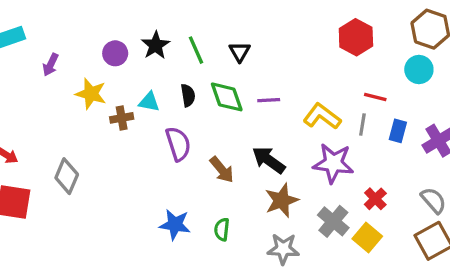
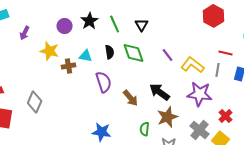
purple line: (269, 100) -> (168, 55), moved, turned 56
green semicircle: (222, 229) -> (145, 129), moved

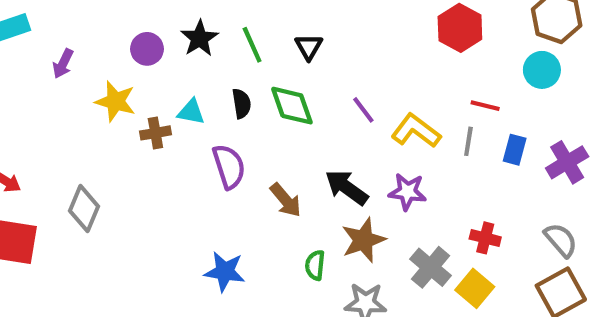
purple star: (200, 94) -> (407, 192), moved, size x0.7
red cross: (226, 116) -> (485, 238), turned -32

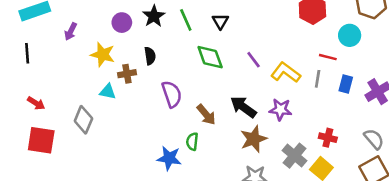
cyan circle: (542, 70) -> (350, 35), moved
black semicircle: (242, 104) -> (150, 56), moved
cyan triangle: (191, 112) -> (108, 92), moved
green semicircle: (315, 265) -> (192, 142), moved

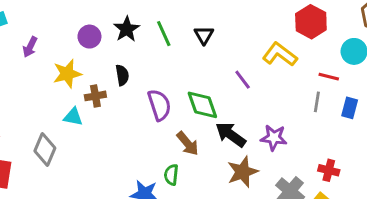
yellow star: (103, 55) -> (67, 74), turned -30
green diamond: (210, 57) -> (202, 105), moved
yellow L-shape: (286, 72) -> (280, 54), moved
purple semicircle: (172, 94) -> (159, 105), moved

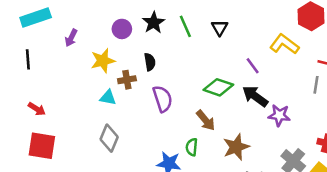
purple semicircle: (159, 105) -> (162, 99), moved
green diamond: (202, 105) -> (218, 87), turned -52
black arrow: (231, 135) -> (255, 96), moved
gray diamond: (45, 149) -> (109, 138), moved
brown star: (243, 172) -> (236, 147), moved

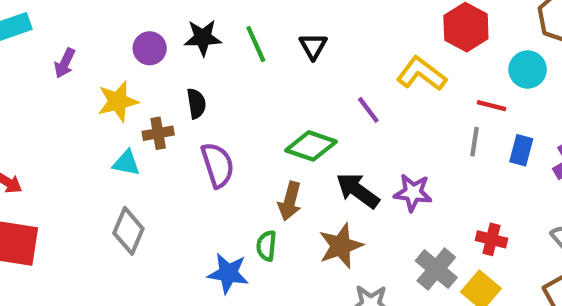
black star: (154, 23) -> (203, 38), turned 30
black arrow: (255, 96) -> (358, 191), moved
brown arrow: (206, 120) -> (290, 201), turned 55

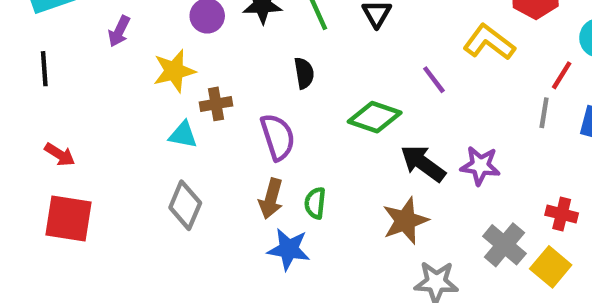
black semicircle: (196, 103) -> (304, 73), moved
red line: (491, 106) -> (562, 75), turned -72
brown arrow: (290, 201) -> (271, 199), moved
green semicircle: (266, 246) -> (315, 203), moved

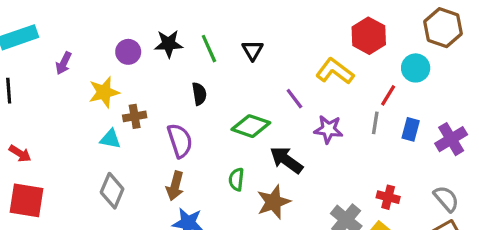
purple star: (480, 166) -> (328, 129), moved
green semicircle: (315, 203) -> (236, 179), moved

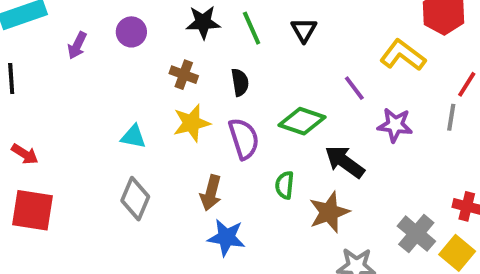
purple circle: (128, 52) -> (131, 32), moved
yellow star: (104, 92) -> (192, 123), moved
brown cross: (135, 116) -> (184, 75), moved, turned 30
purple semicircle: (180, 141) -> (244, 139), moved

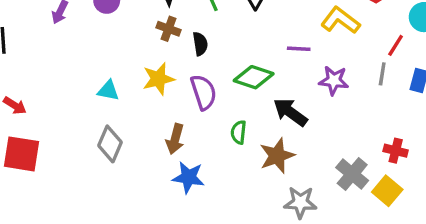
brown cross: (184, 75) -> (168, 29), moved
purple line: (354, 88) -> (299, 49), turned -50

